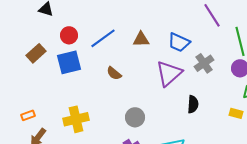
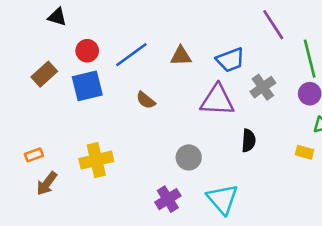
blue trapezoid: (179, 42) -> (230, 60), turned -45
purple triangle: (169, 73) -> (217, 100), turned 44
gray circle: (135, 117) -> (189, 157), moved

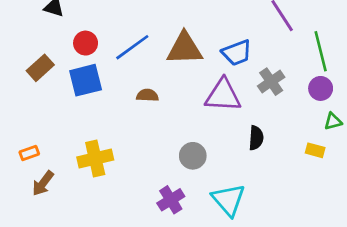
brown triangle: (181, 56) -> (185, 49), size x1.6
brown semicircle: (146, 100) -> (147, 95), turned 144

